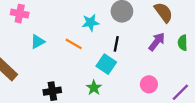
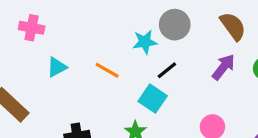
cyan star: (90, 23) -> (145, 42), moved
black line: (116, 44) -> (167, 70), turned 40

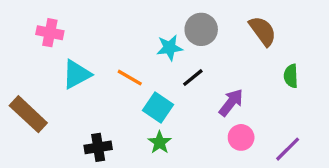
cyan triangle: (57, 67) -> (76, 74), size x1.4
purple arrow: (223, 67) -> (231, 103), moved
cyan square: (153, 99) -> (158, 108), moved

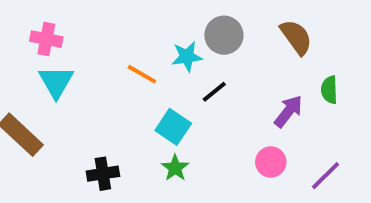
cyan triangle: (76, 74) -> (56, 82), moved, turned -32
orange line: (130, 78) -> (142, 74), moved
purple arrow: (231, 103) -> (288, 111), moved

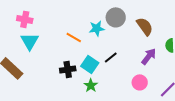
brown semicircle: (296, 37) -> (145, 26), moved
black line: (214, 92) -> (111, 57), moved
black cross: (103, 174) -> (68, 69), moved

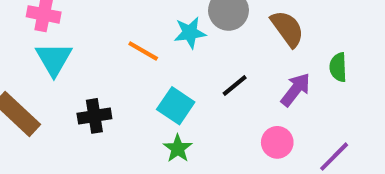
black line: (111, 57) -> (235, 85), moved
black cross: (68, 69) -> (94, 116), moved

